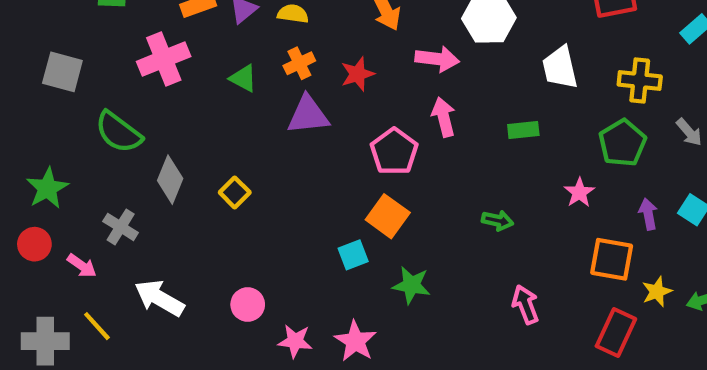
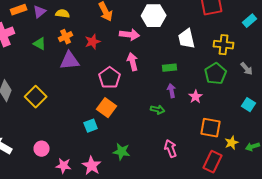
yellow square: (235, 192) -> (36, 97), size x1.5
purple arrow: (648, 214) -> (172, 91), moved
green star: (411, 285) -> (122, 152), moved

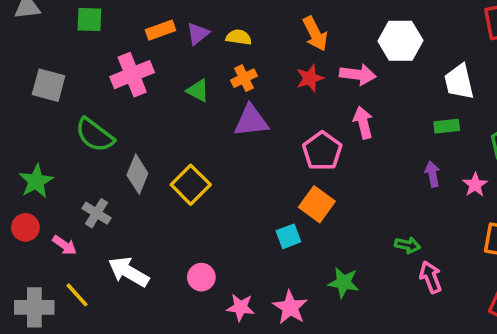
red star: (93, 42) -> (310, 78), moved
green rectangle: (170, 68) -> (447, 126), moved
green arrow: (158, 110) -> (408, 245), moved

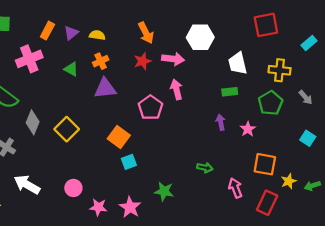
orange rectangle: (161, 30) -> (47, 31), turned -42
orange square: (317, 204) -> (119, 137), moved
pink arrow: (431, 277) -> (235, 188), moved

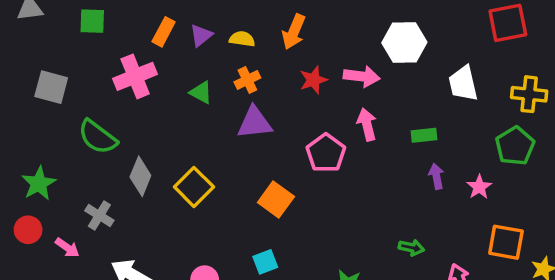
orange arrow: (146, 33) -> (294, 32), moved, turned 50
green rectangle: (230, 92) -> (424, 135), moved
cyan square: (129, 162) -> (265, 262), moved

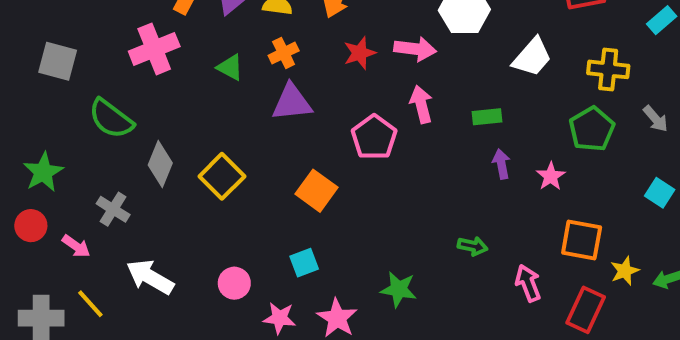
white trapezoid: (463, 84) -> (532, 57), turned -126

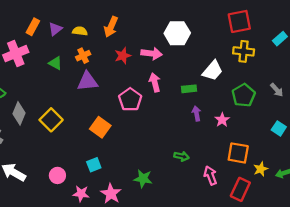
white trapezoid: (532, 57) -> (213, 71), moved
yellow cross: (608, 69) -> (244, 51), moved

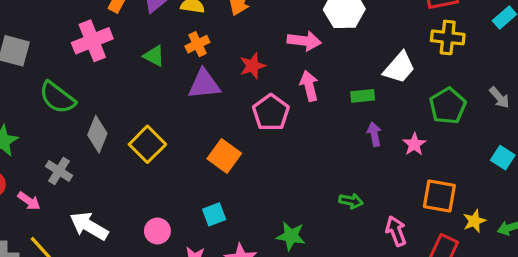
red star: (123, 56) -> (253, 66), moved

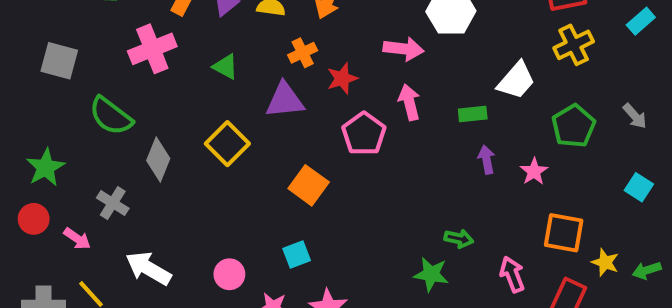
yellow cross: (448, 37) -> (574, 45), turned -32
orange cross: (197, 44) -> (303, 53), moved
yellow square: (147, 144) -> (227, 144), moved
yellow star: (474, 221) -> (605, 262), turned -30
green star: (291, 236) -> (431, 274), moved

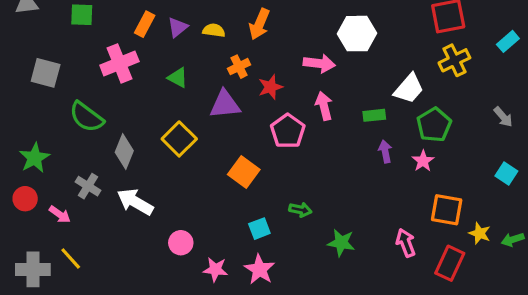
green pentagon: (574, 126) -> (434, 125), moved
green arrow: (459, 239) -> (300, 210), moved
cyan square: (297, 254) -> (259, 229), moved
white arrow: (148, 268) -> (135, 202), moved

